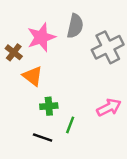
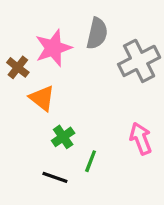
green cross: (49, 106) -> (63, 137), turned -30
pink arrow: (109, 107) -> (141, 139), turned -85

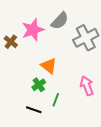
gray semicircle: (97, 33) -> (60, 21), turned 30
orange triangle: (42, 98) -> (49, 66), moved

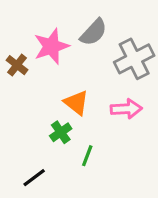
pink arrow: (87, 86) -> (126, 109), moved, turned 108
black line: (34, 110) -> (34, 178), moved, turned -56

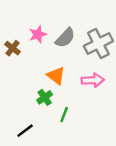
gray semicircle: (94, 32) -> (65, 38), moved
pink star: (51, 46) -> (38, 34), size x0.7

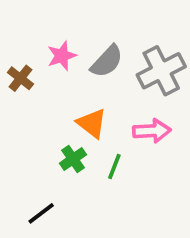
green line: (64, 115) -> (114, 166), moved

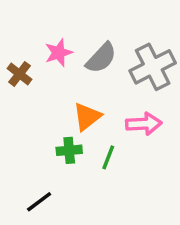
orange triangle: (92, 123) -> (87, 117), turned 44
green cross: (73, 159) -> (69, 150), turned 30

